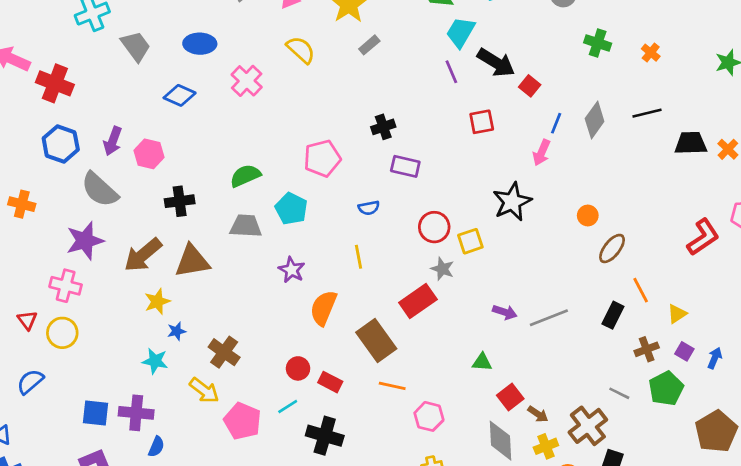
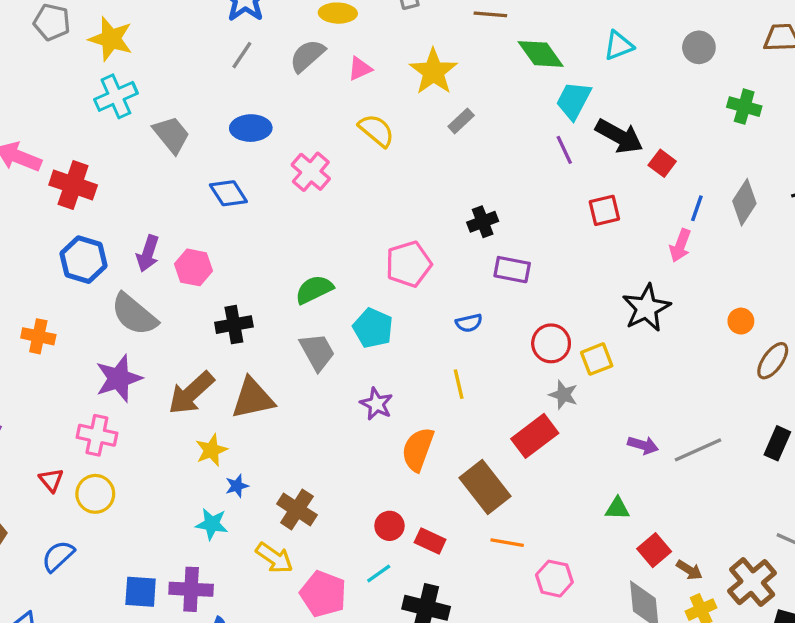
blue diamond: (180, 95) -> (228, 193), turned 36
gray trapezoid: (246, 226) -> (317, 352), turned 60

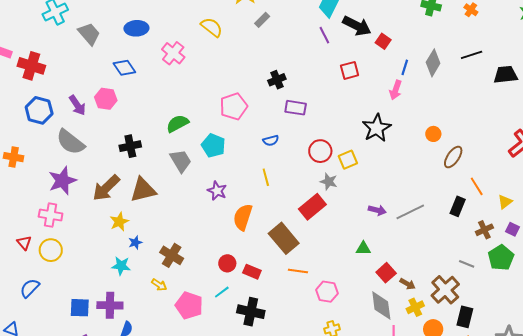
purple arrow: (148, 253) -> (77, 105), turned -50
pink hexagon: (194, 267) -> (106, 99), moved
yellow arrow: (274, 558) -> (159, 285), size x0.7

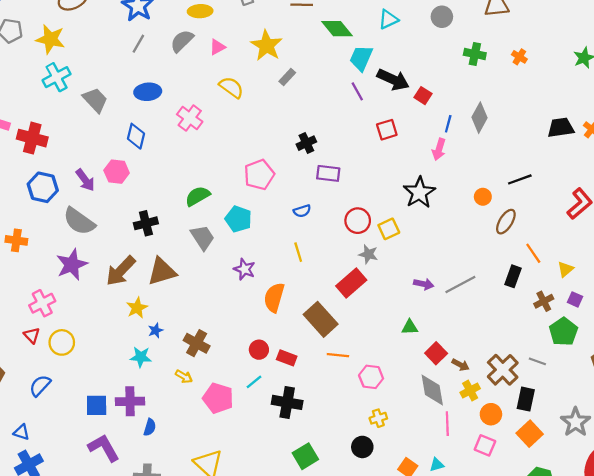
black line: (472, 55) -> (520, 179), moved
blue diamond: (124, 68) -> (136, 136), turned 50
pink cross: (51, 215) -> (42, 303), moved, turned -35
gray line: (467, 264) -> (537, 361), moved

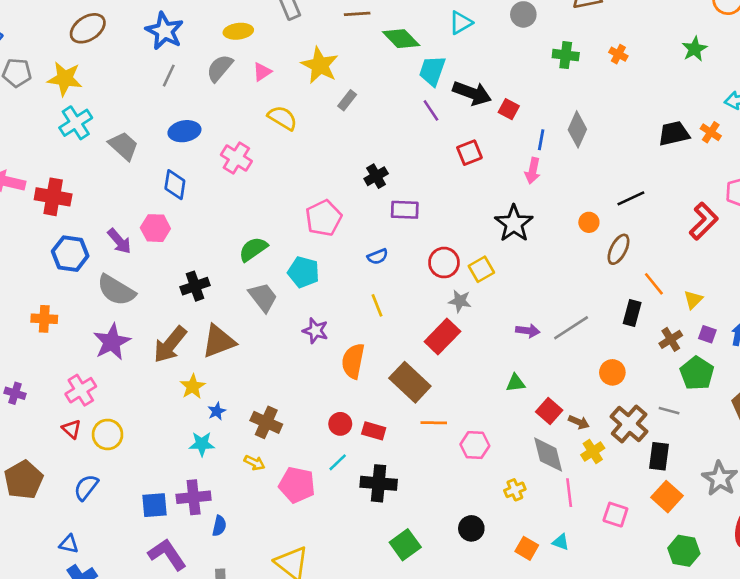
orange circle: (491, 414) -> (612, 372), moved
yellow cross: (378, 418) -> (515, 490), moved
cyan triangle: (437, 465) -> (561, 542), turned 40

